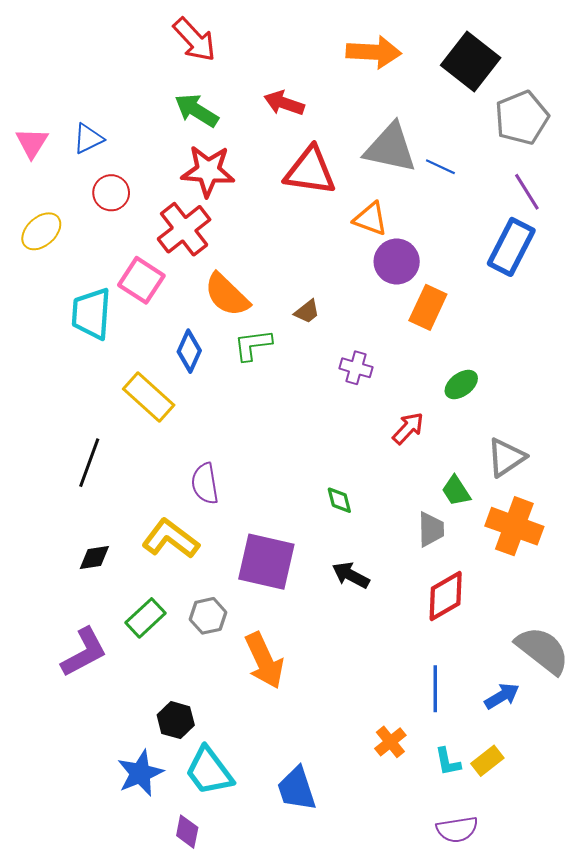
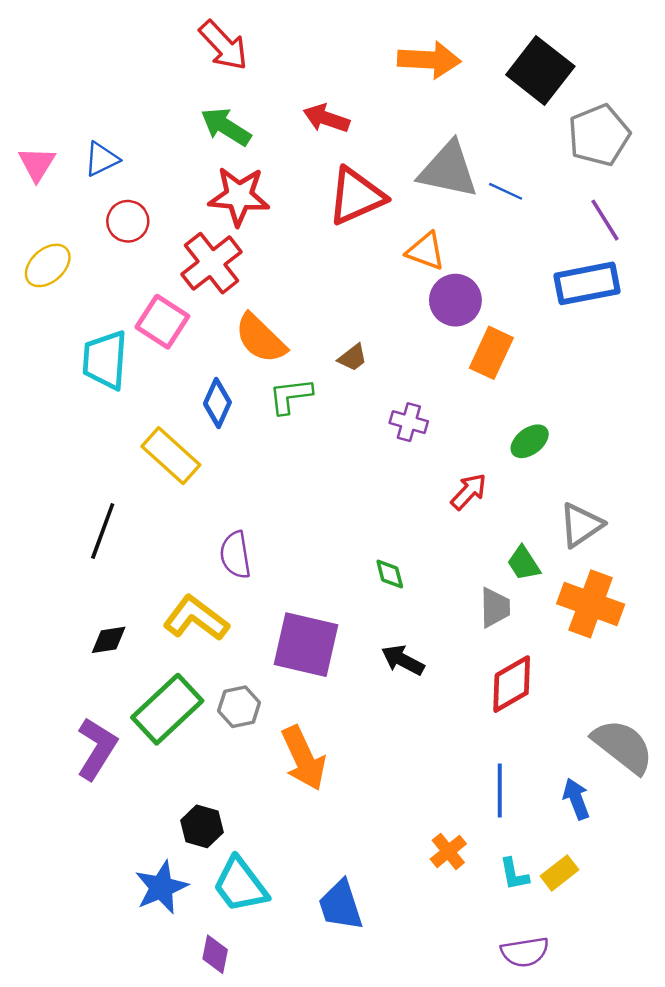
red triangle: (310, 171) -> (356, 196), turned -32
blue rectangle: (511, 247) -> (587, 283), turned 52
green rectangle: (146, 618) -> (167, 709), size x1.5
purple L-shape: (84, 652) -> (97, 749), turned -30
blue arrow: (502, 696) -> (576, 799), turned -80

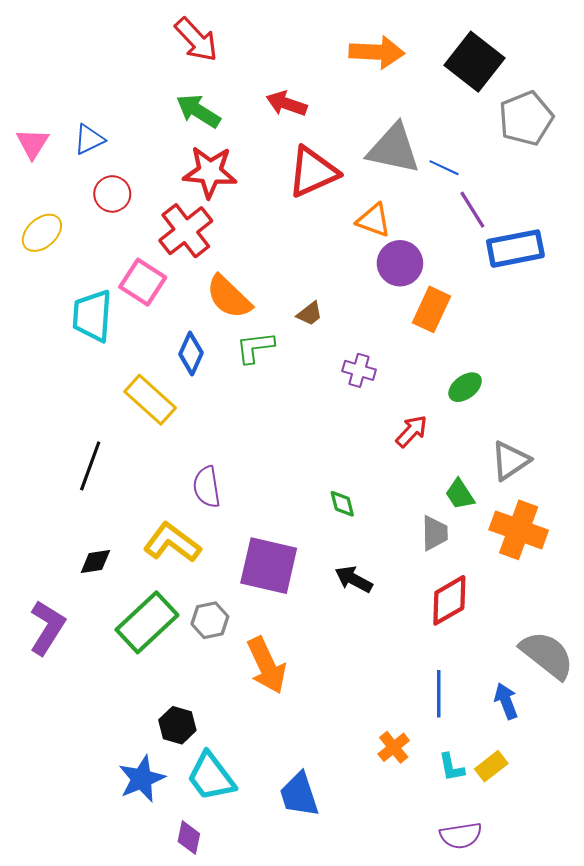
purple line: (605, 220) -> (472, 210), moved
purple L-shape: (97, 749) -> (47, 628), moved

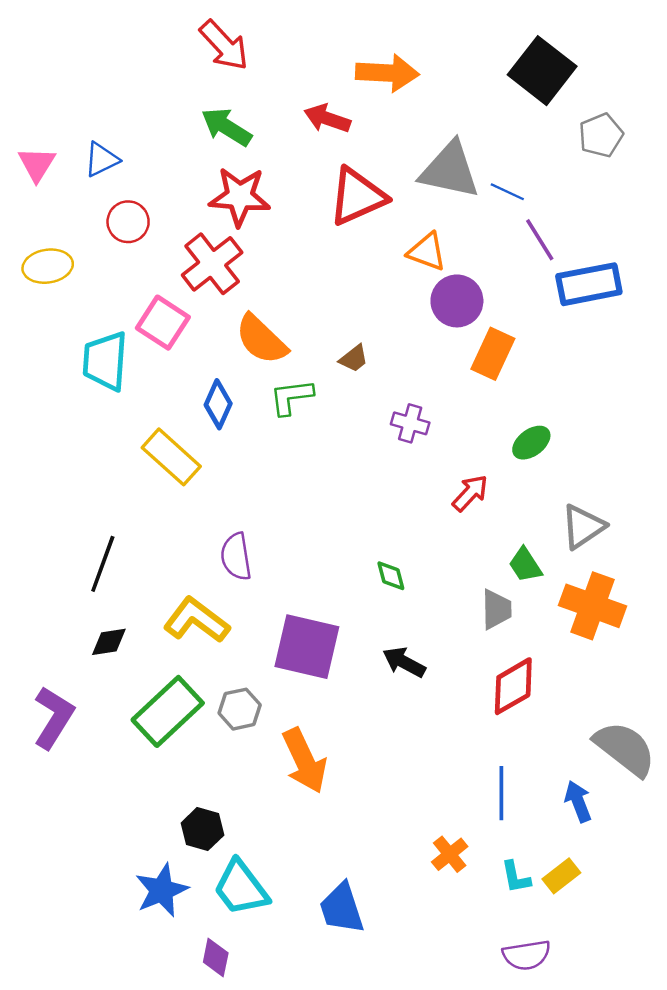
orange arrow: (377, 52) -> (387, 73), moved
gray pentagon: (526, 118) -> (601, 135), size x0.7
yellow ellipse: (42, 233) -> (48, 266), turned 33
black line: (90, 466) -> (103, 564), moved

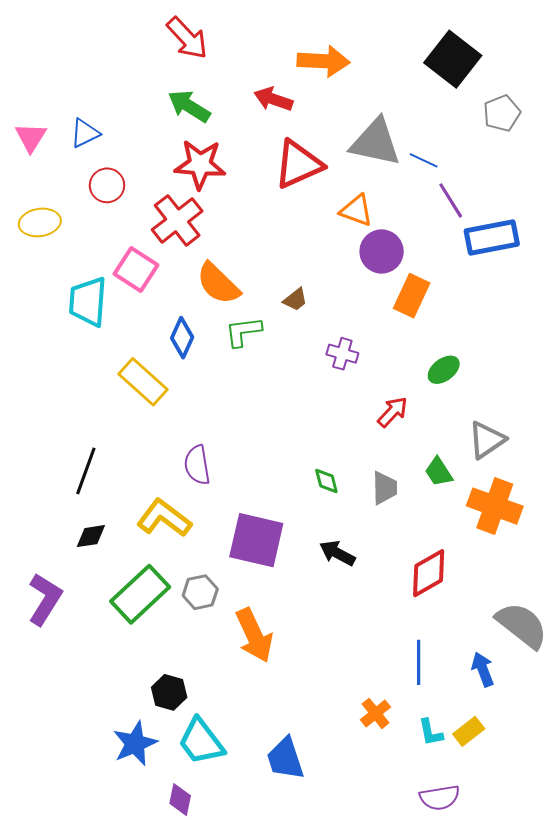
gray trapezoid: (497, 609) -> (385, 488), moved

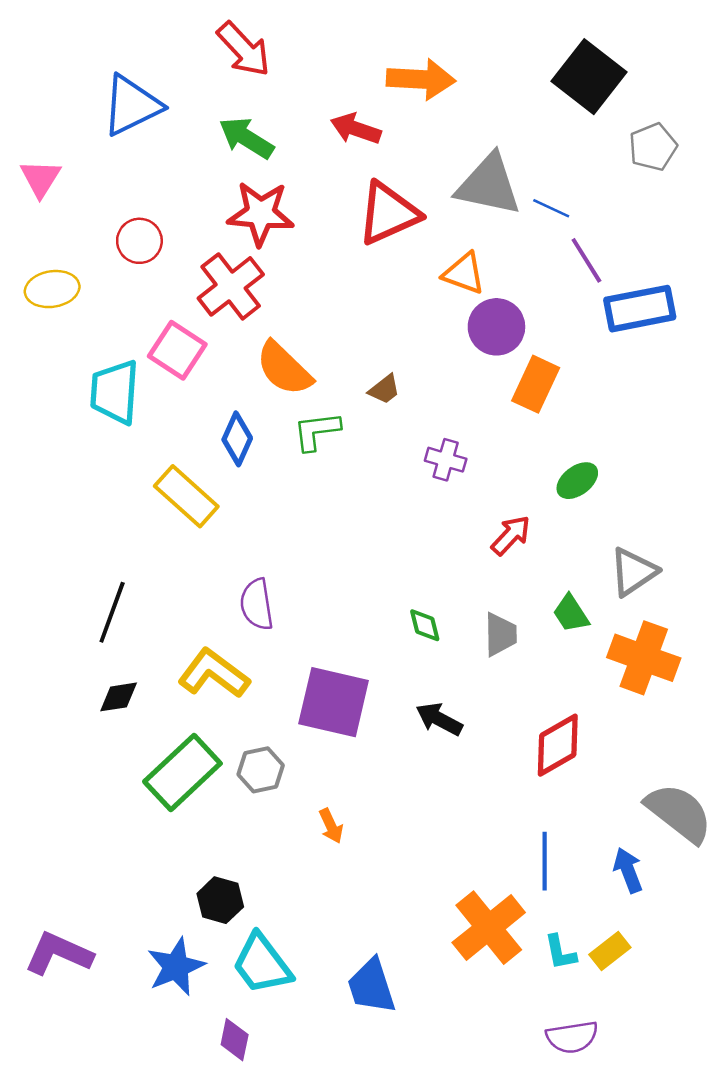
blue triangle: (85, 133) -> (132, 105), moved, size x1.6
purple L-shape: (45, 599) -> (59, 954), moved, turned -98
orange arrow: (254, 635) -> (331, 826), size x0.5
orange cross: (376, 713) -> (489, 928), size x1.8

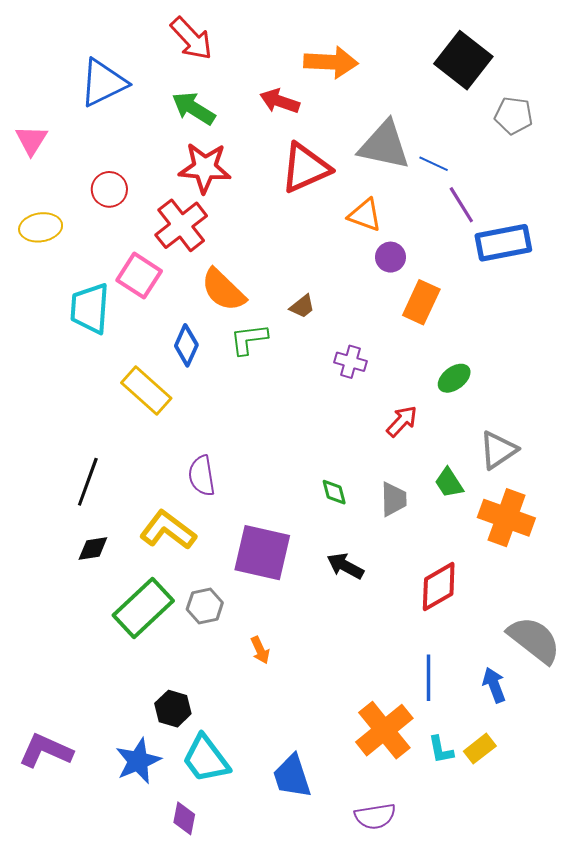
gray pentagon: (653, 147) -> (514, 116), turned 30
purple circle: (496, 327) -> (391, 257), size x0.7
purple semicircle: (572, 1037) -> (375, 816), moved

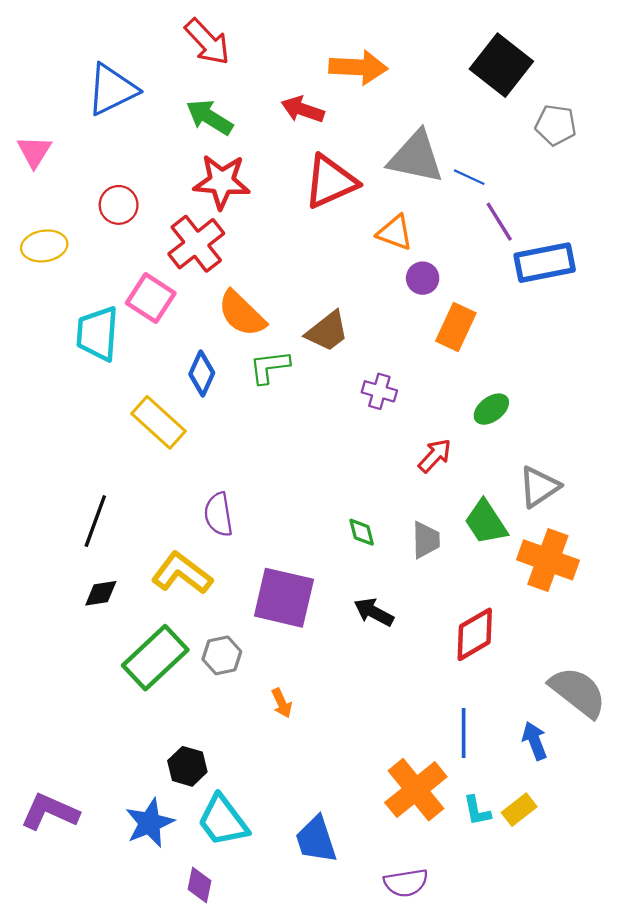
brown trapezoid: (302, 306) -> (327, 331), size x1.6
green trapezoid: (449, 483) -> (486, 522), size x1.4

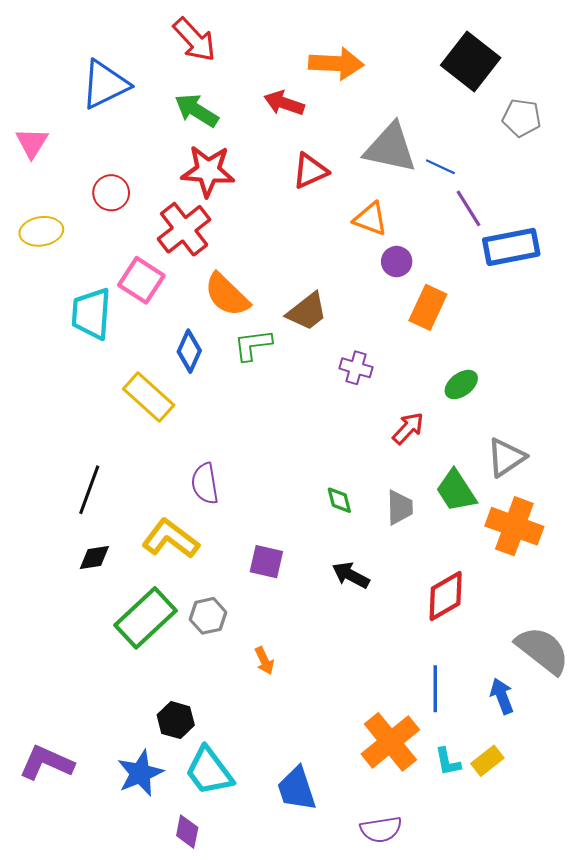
red triangle: (330, 182) -> (310, 171), size x0.7
purple square: (284, 598) -> (266, 562), size x0.6

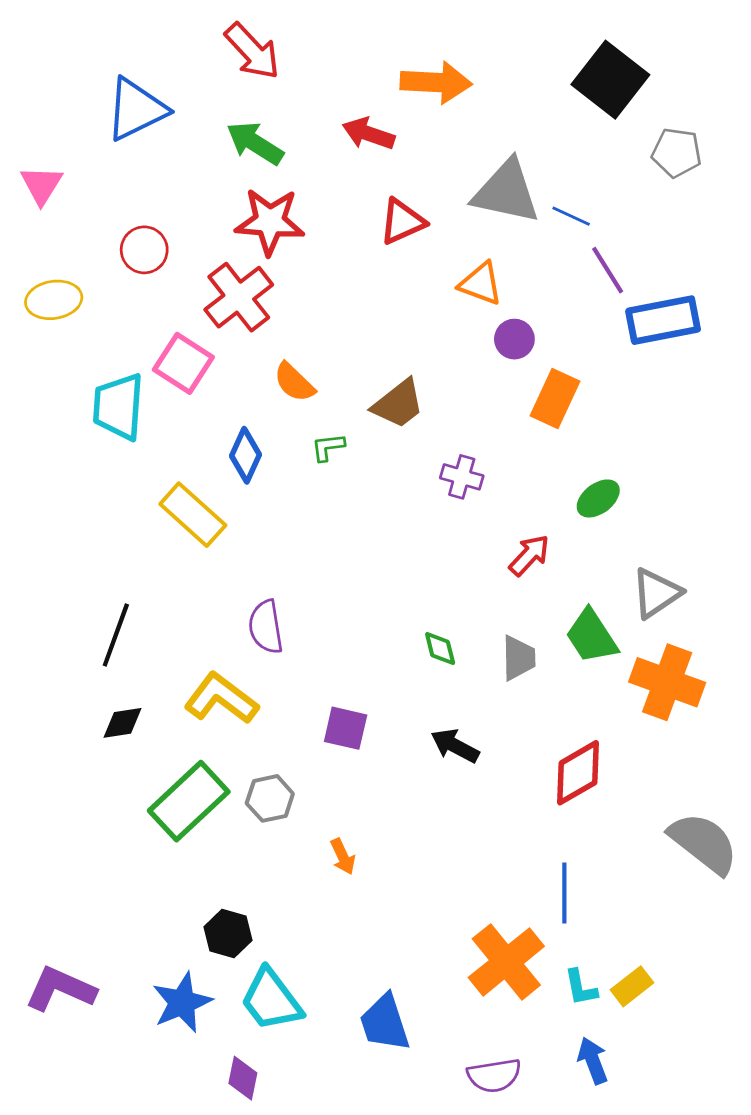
orange semicircle: (227, 295) -> (294, 382), size x0.7
green L-shape: (253, 345) -> (328, 447), size x0.7
blue arrow: (502, 696) -> (593, 1061), moved

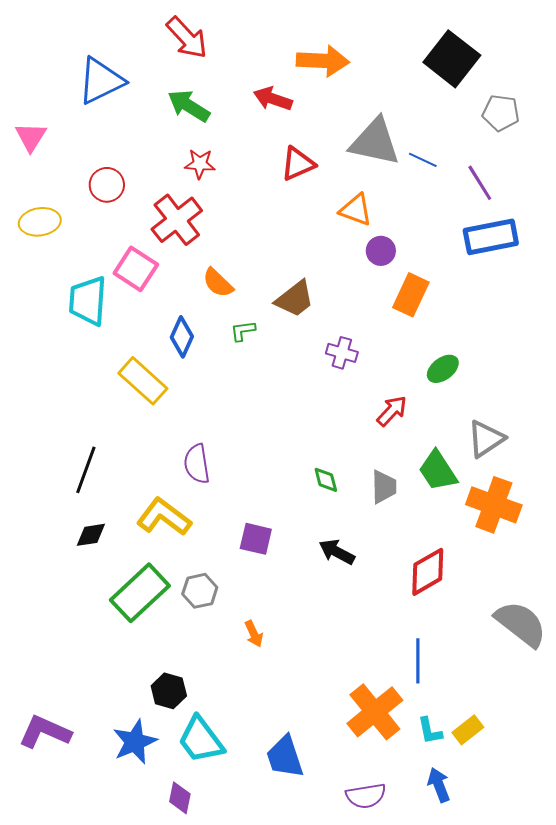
red star: (270, 221) -> (200, 164), size x0.6
purple line: (608, 270) -> (480, 183), moved

